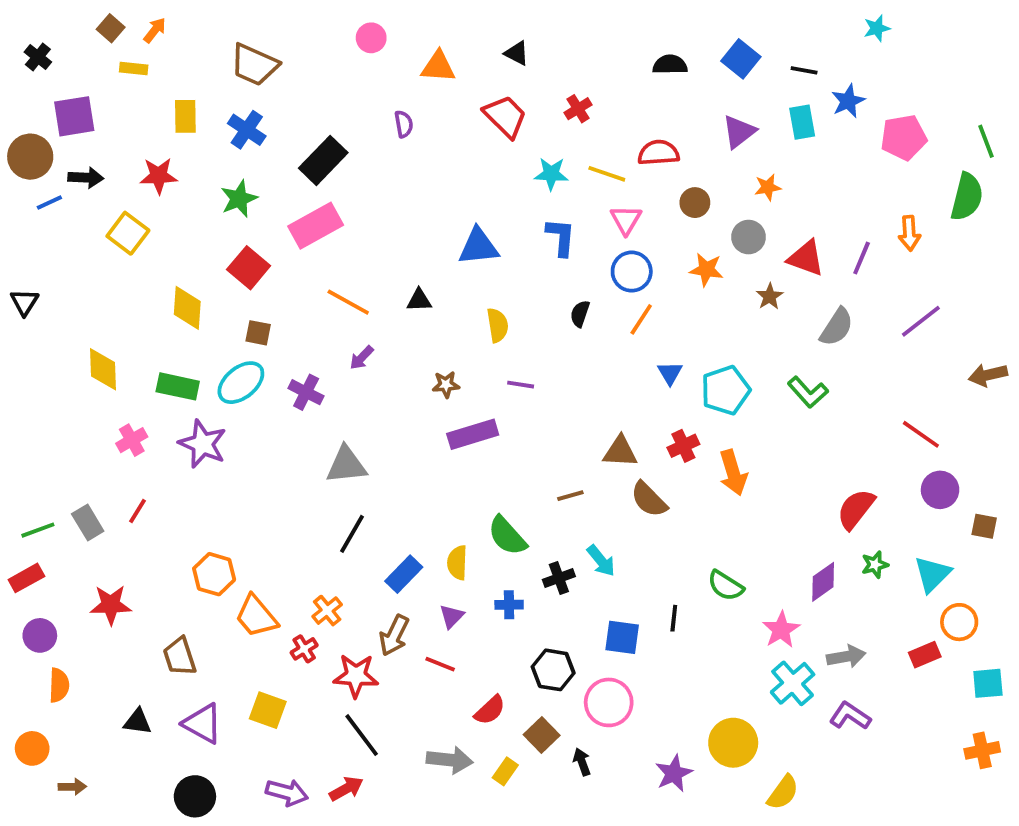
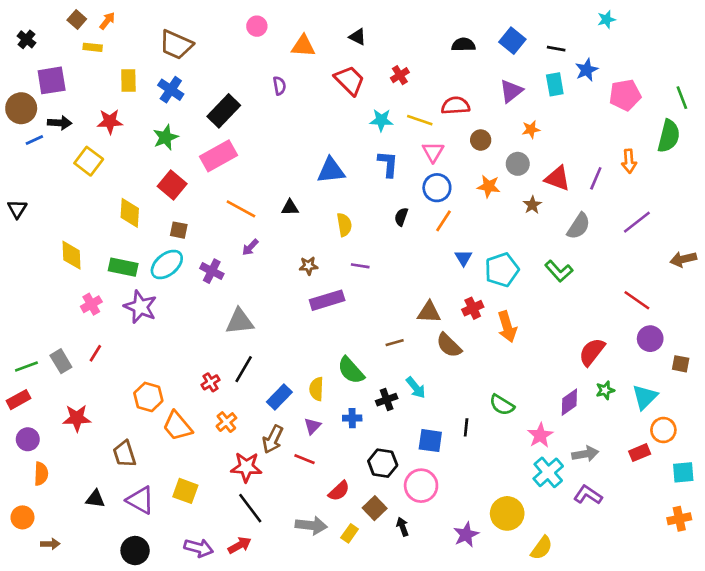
red cross: (304, 649) -> (211, 382), moved

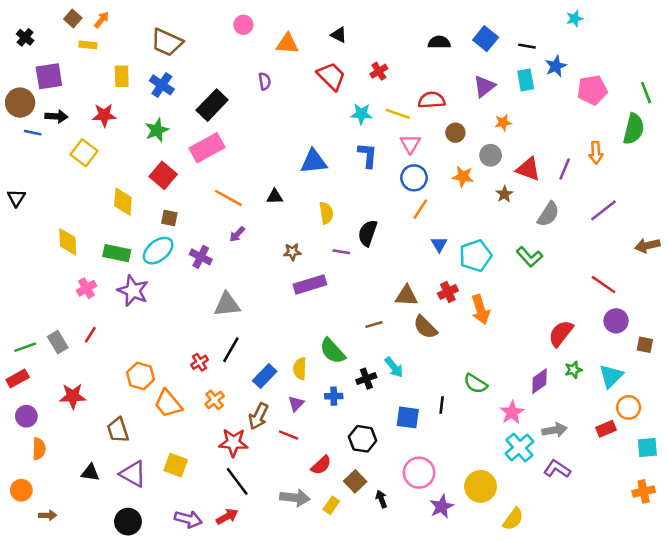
blue line: (34, 140) -> (33, 133), turned 36
black semicircle: (401, 217) -> (368, 233), moved, size x1.5
pink circle: (421, 486) -> (419, 473), moved

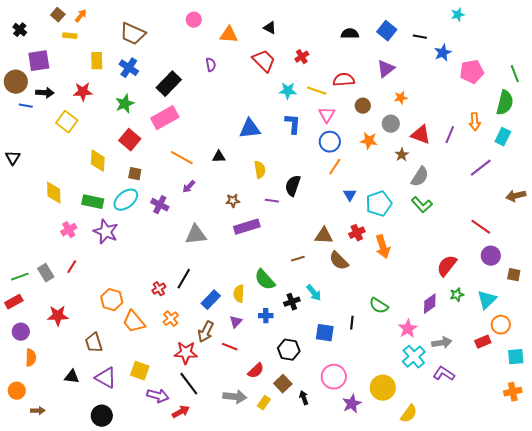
cyan rectangle: (526, 80) -> (503, 137), moved, turned 36
gray semicircle: (548, 214) -> (420, 177), moved
gray triangle: (227, 305) -> (196, 235), moved
purple arrow: (188, 519) -> (158, 396), moved

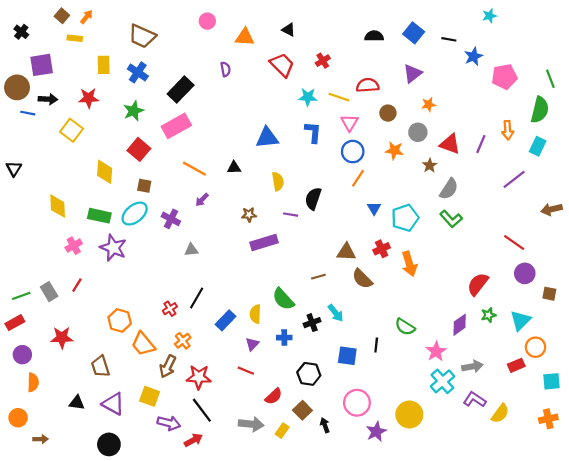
gray triangle: (196, 235) -> (191, 250), moved, size x0.6
brown arrow: (206, 332) -> (168, 366), moved
yellow semicircle: (409, 414) -> (500, 413), moved

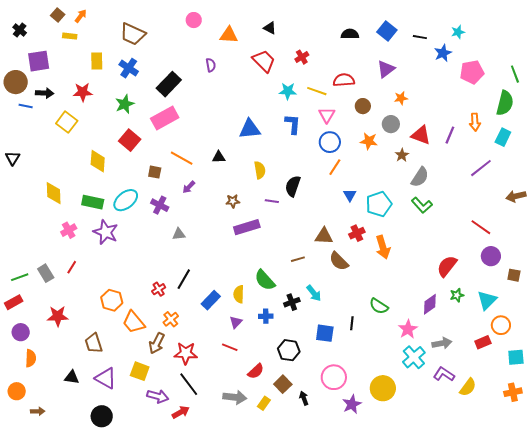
cyan star: (490, 16) -> (458, 32), moved
brown square: (144, 186) -> (155, 172), moved

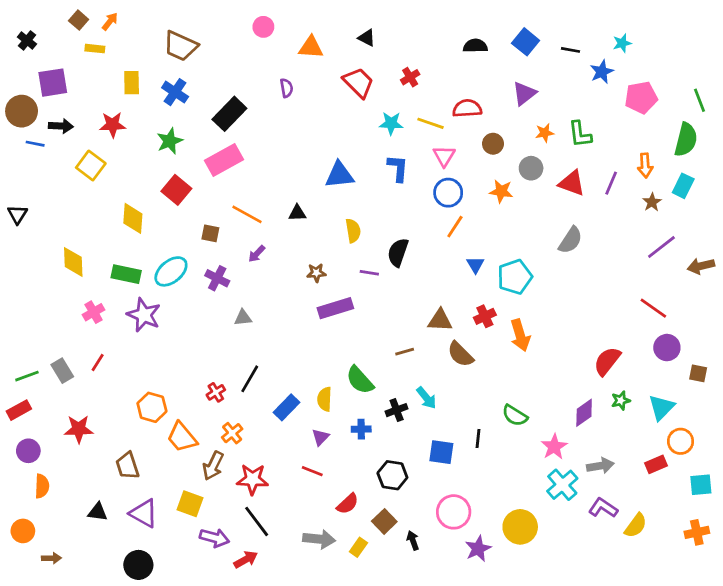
brown star: (402, 155) -> (652, 202), moved
purple line: (481, 168) -> (661, 247), moved
green L-shape: (422, 205) -> (580, 134), moved, turned 35

